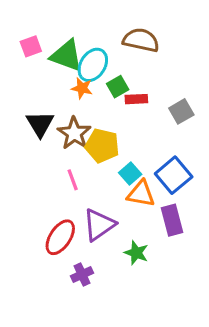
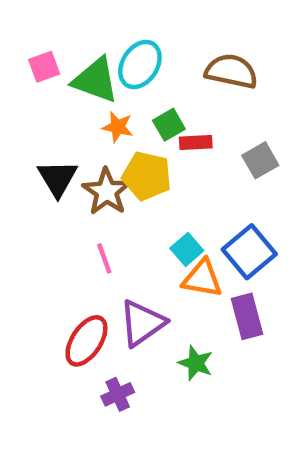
brown semicircle: (141, 40) -> (231, 71), moved
cyan ellipse: (93, 65) -> (140, 65), moved
yellow pentagon: (102, 146) -> (147, 176), moved

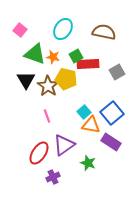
pink square: (44, 67) -> (20, 30), turned -32
green triangle: (95, 80) -> (35, 54), moved
red rectangle: (196, 143) -> (88, 64), size x1.5
purple rectangle: (247, 316) -> (111, 142), turned -42

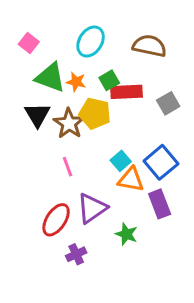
purple rectangle: (111, 142) -> (160, 204), turned 36

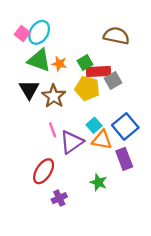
cyan ellipse: (91, 42) -> (39, 32), moved
gray square: (168, 103) -> (113, 80), moved
yellow pentagon: (95, 113) -> (87, 88), moved
purple triangle: (92, 208) -> (72, 142), moved

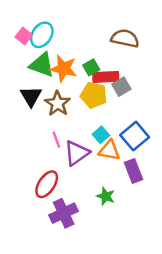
orange star: (59, 64) -> (64, 69), size x1.6
purple cross: (59, 198) -> (64, 213), size x1.6

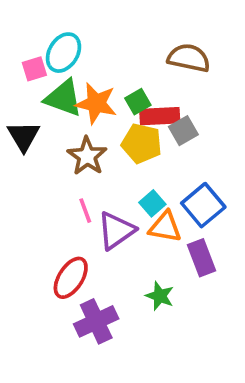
pink square: (24, 36) -> (34, 69), moved, turned 35
black triangle: (31, 96) -> (24, 136), moved

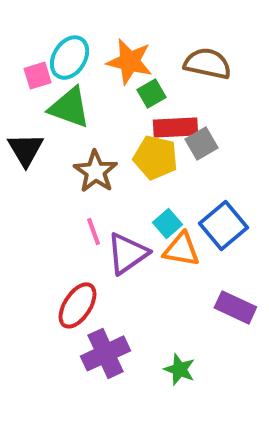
green square: (138, 102) -> (151, 94), moved
orange star: (96, 103) -> (130, 62), moved
purple rectangle: (202, 258) -> (235, 307), moved, turned -44
green star: (160, 296) -> (179, 369), moved

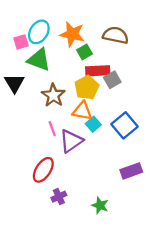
yellow pentagon: (155, 158) -> (87, 88), turned 30
orange triangle: (181, 249) -> (82, 111), moved
purple rectangle: (235, 307) -> (131, 171), turned -45
purple cross: (106, 353) -> (59, 197), size x0.6

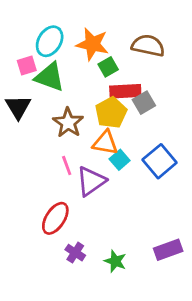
pink square: (21, 42) -> (27, 66), moved
purple rectangle: (131, 171) -> (168, 250), moved
purple cross: (59, 197) -> (75, 253), turned -32
green star: (100, 205) -> (115, 261), moved

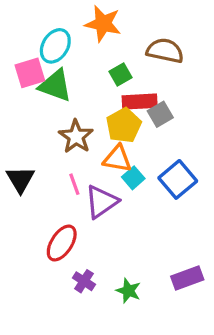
orange star: (92, 44) -> (103, 24), moved
pink square: (27, 66) -> (30, 73), size x1.4
black triangle: (18, 107) -> (20, 179), moved

